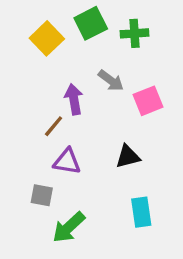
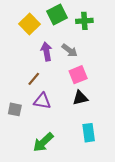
purple arrow: (74, 99) -> (46, 51), moved
pink square: (148, 101) -> (78, 75), moved
gray square: (42, 195) -> (15, 109), moved

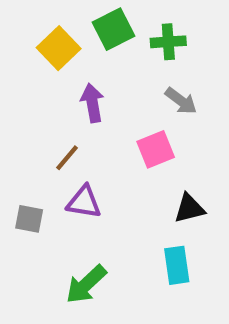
gray arrow: (70, 50) -> (181, 101), moved
black triangle: (80, 98) -> (189, 208), moved

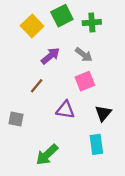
gray arrow: (181, 101) -> (84, 55), moved
purple arrow: (92, 103) -> (50, 56), turned 60
purple triangle: (84, 202) -> (65, 110), moved
black triangle: (189, 208) -> (103, 113), turned -36

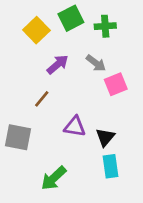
pink square: (85, 81) -> (116, 84), moved
black triangle: (103, 113) -> (105, 137), moved
gray square: (16, 119) -> (18, 137), size x1.5

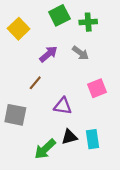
yellow square: (36, 30) -> (19, 29), moved
pink square: (116, 84) -> (97, 88), moved
black triangle: (105, 137) -> (69, 137), moved, turned 35

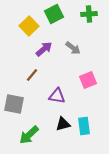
green cross: (88, 22) -> (89, 14), moved
yellow square: (19, 29) -> (29, 26), moved
green arrow: (45, 149) -> (29, 135), moved

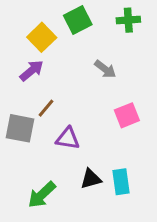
purple arrow: (44, 49) -> (32, 71), moved
purple triangle: (57, 96) -> (68, 138), moved
gray square: (14, 104) -> (20, 128), moved

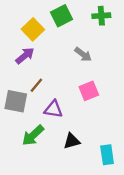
pink square: (127, 115) -> (89, 91), moved
cyan rectangle: (121, 182) -> (107, 155), moved
green arrow: (42, 195) -> (33, 135), moved

